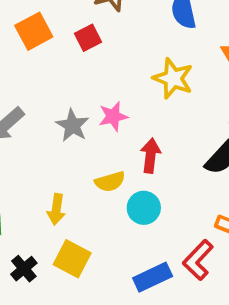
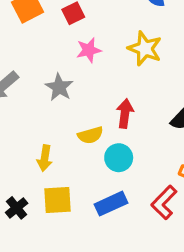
pink star: (113, 116) -> (89, 50), moved
yellow square: (72, 259) -> (58, 200), turned -32
blue rectangle: (153, 277) -> (111, 204), moved

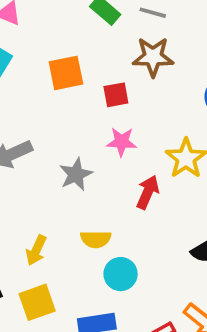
red arrow: (125, 114) -> (148, 192), moved
yellow square: (58, 200) -> (37, 302), turned -32

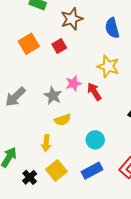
pink star: (122, 142) -> (73, 83), moved
red arrow: (148, 192) -> (94, 92), turned -36
yellow semicircle: (96, 239) -> (63, 120), moved

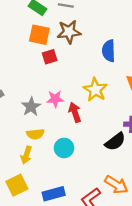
orange square: (29, 44) -> (39, 35), moved, turned 30
cyan circle: (95, 140) -> (64, 148), moved
yellow arrow: (46, 143) -> (26, 155), moved

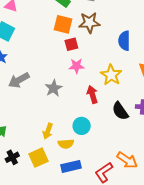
pink star: (55, 99) -> (77, 66), moved
yellow semicircle: (35, 134) -> (66, 144), moved
black semicircle: (115, 142) -> (120, 111), moved, turned 90

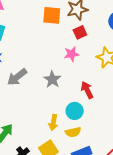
red square: (71, 44) -> (80, 32), moved
red arrow: (92, 95) -> (87, 90), moved
cyan circle: (82, 126) -> (75, 111), moved

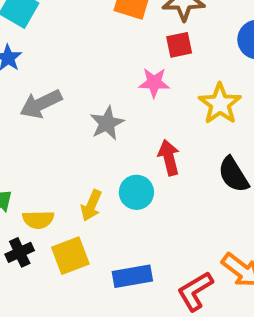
yellow semicircle: (73, 132) -> (38, 220), moved

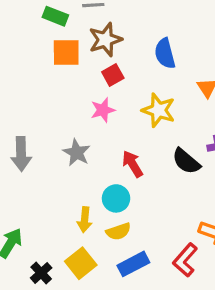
gray arrow: (41, 104) -> (21, 154), turned -48
yellow semicircle: (38, 220) -> (118, 231), moved

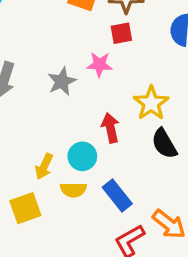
yellow star: (159, 110) -> (151, 103), moved
gray star: (77, 153) -> (62, 81), moved
blue rectangle: (133, 264) -> (117, 195), moved, turned 60

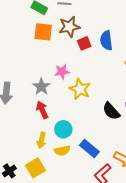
red square: (121, 33) -> (84, 43), moved
yellow star: (151, 103) -> (80, 89), moved
red arrow: (110, 128) -> (42, 110), moved

